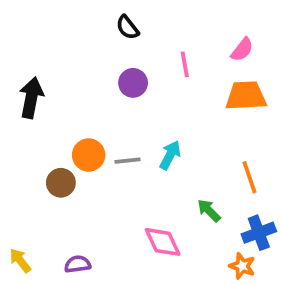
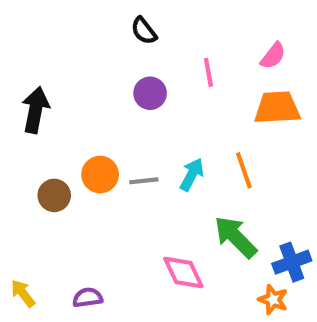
orange line: (250, 177) -> (244, 170), moved
brown circle: (61, 183) -> (54, 195), moved
green arrow: (209, 211) -> (236, 237), size x1.6

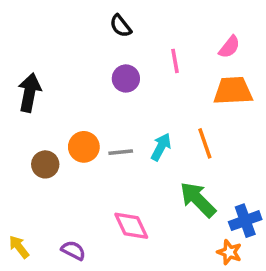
pink diamond: (183, 273) -> (131, 226), moved
purple semicircle: (88, 298) -> (73, 250), turned 35

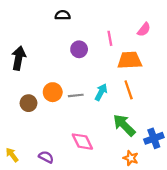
black semicircle: (121, 26) -> (63, 15), moved, turned 128
orange trapezoid: (233, 91) -> (130, 60), moved
orange star: (229, 252) -> (131, 158), moved

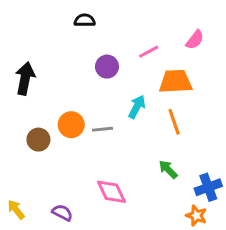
pink line: (110, 38) -> (149, 52), turned 72
cyan arrow: (101, 92) -> (137, 107), moved
green arrow: (124, 125) -> (168, 169), size x0.6
orange star: (131, 158) -> (196, 216), moved

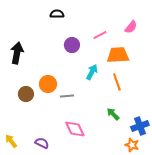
gray line: (103, 129) -> (67, 96), moved

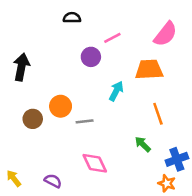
pink semicircle: (131, 27) -> (166, 34), size x1.5
pink line: (100, 35) -> (112, 38), moved
orange line: (117, 82) -> (158, 114), moved

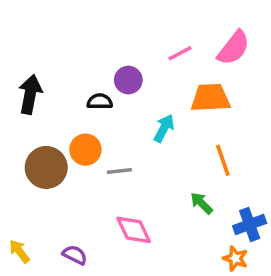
black semicircle: (72, 18) -> (100, 101), moved
pink line: (112, 38) -> (180, 53), moved
brown circle: (33, 119) -> (46, 167), size x1.5

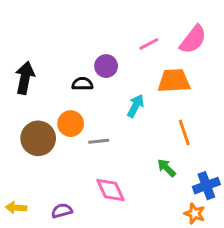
yellow arrow: (19, 251) -> (16, 208), turned -48
purple semicircle: (75, 255) -> (62, 211), turned -42

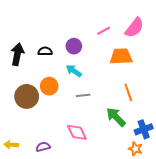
black semicircle: (82, 84) -> (45, 51), moved
cyan arrow: (136, 106) -> (74, 71), moved, turned -84
gray line: (99, 141) -> (83, 95), moved
green arrow: (167, 168) -> (116, 117), size x1.5

